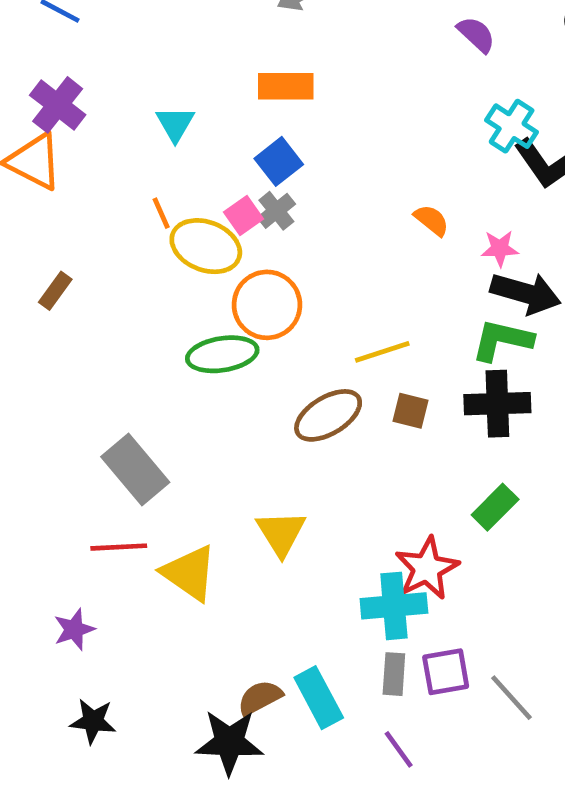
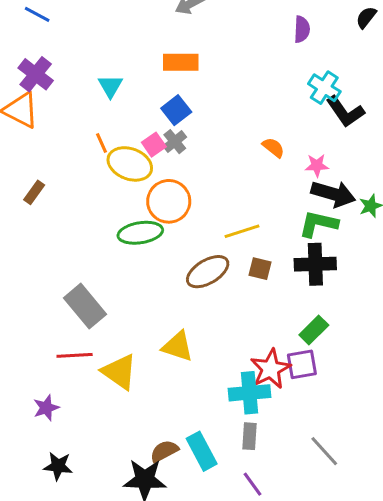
purple semicircle: (476, 34) -> (302, 29), turned 50
yellow triangle: (281, 533) -> (178, 346), turned -40
purple square: (446, 672) -> (302, 364), moved

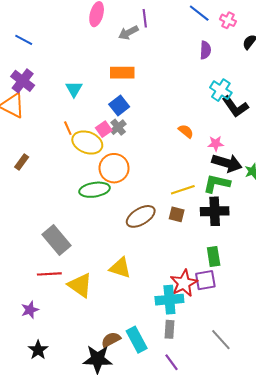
yellow line: (242, 231) -> (183, 190), moved
green rectangle: (314, 330) -> (214, 256), turned -54
black star: (58, 466) -> (38, 350), turned 30

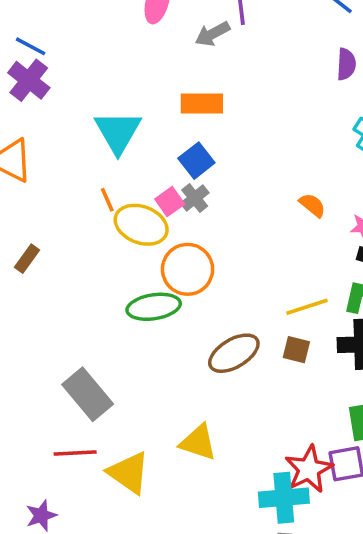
purple cross: (23, 81) -> (29, 80), moved
cyan triangle: (74, 89) -> (118, 132), size x1.6

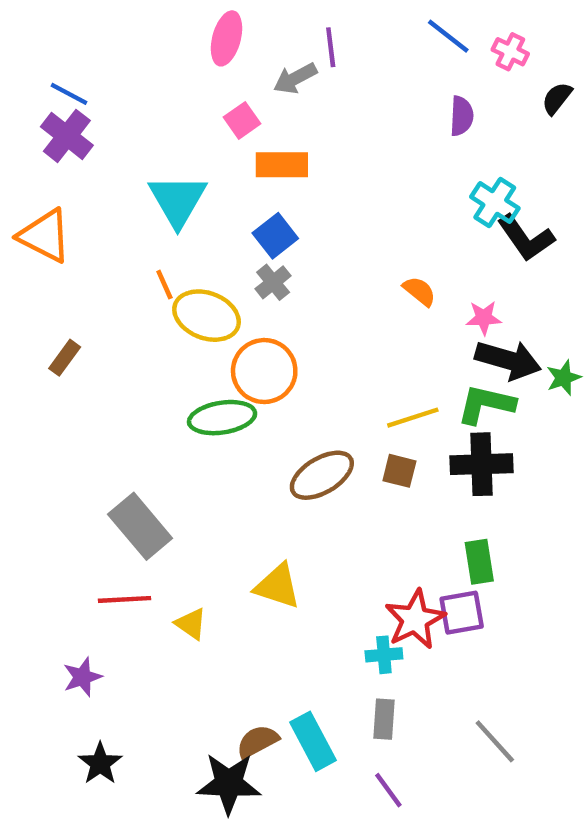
pink square: (170, 202) -> (242, 120), moved
yellow triangle: (129, 473) -> (191, 624), size x0.6
cyan cross: (284, 498) -> (384, 655), size x0.6

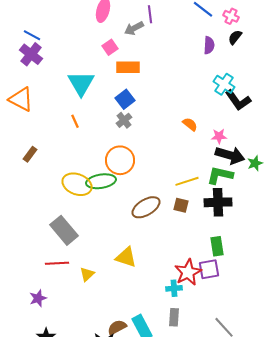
black semicircle: (557, 98) -> (235, 37), moved
yellow ellipse: (207, 316) -> (77, 184), moved
yellow triangle: (191, 624) -> (87, 274), turned 42

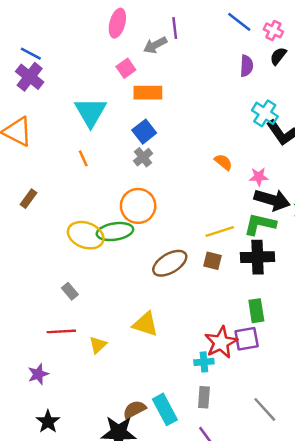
gray rectangle: (64, 230) -> (70, 291), size x0.5

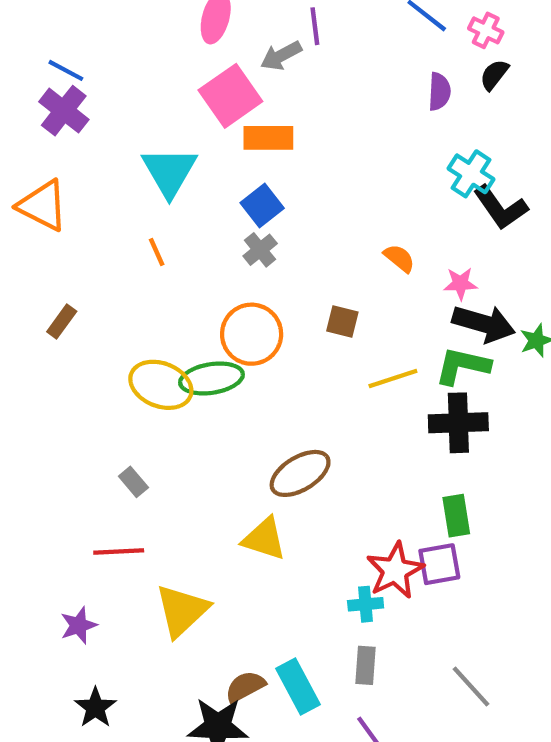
pink square: (126, 68) -> (230, 96), size x1.8
brown square: (212, 261) -> (342, 322), moved
brown ellipse: (170, 263) -> (300, 473), moved
yellow triangle: (98, 345) -> (182, 611), moved, size x1.8

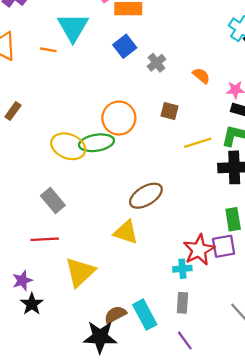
gray cross: (260, 250) -> (157, 63), moved
orange line: (157, 252) -> (48, 50), moved, turned -56
gray rectangle: (133, 482) -> (53, 200), size x1.5
black star: (95, 708) -> (32, 304), moved

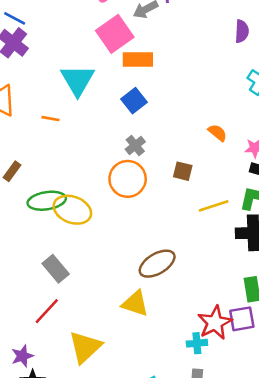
orange line: (48, 50) -> (51, 119), moved
gray cross: (157, 63) -> (135, 146), moved
green ellipse: (96, 143) -> (47, 201), moved
red line: (45, 239) -> (47, 311), turned -44

